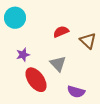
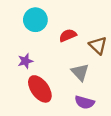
cyan circle: (15, 18) -> (35, 20), moved
gray triangle: (58, 64) -> (80, 72), moved

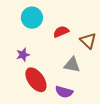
gray triangle: (80, 72) -> (72, 65), turned -36
purple semicircle: (85, 102) -> (64, 92), moved

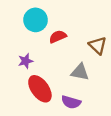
red semicircle: (61, 32) -> (58, 37), moved

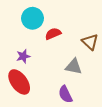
red ellipse: (40, 89) -> (19, 82), moved
purple semicircle: (71, 102) -> (65, 94), turned 48

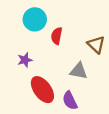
red semicircle: (53, 34) -> (57, 36), turned -56
red ellipse: (19, 82) -> (42, 90), moved

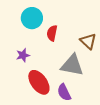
gray triangle: (79, 71) -> (72, 65), size x1.4

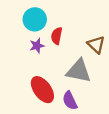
purple star: (23, 55) -> (37, 46), moved

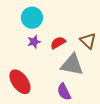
red semicircle: (57, 36) -> (58, 43), moved, turned 49
red ellipse: (42, 90) -> (20, 82), moved

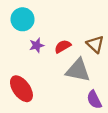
cyan circle: (32, 18) -> (23, 19), moved
purple semicircle: (64, 92) -> (94, 100), moved

